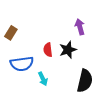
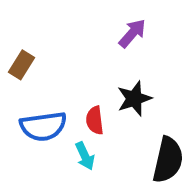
purple arrow: (80, 27) -> (132, 33), moved, turned 56
red semicircle: (48, 50) -> (95, 120), moved

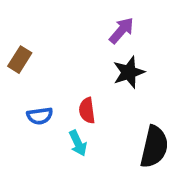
black star: (134, 99) -> (129, 72), moved
blue semicircle: (43, 126) -> (40, 116), size x0.6

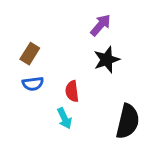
brown rectangle: (20, 60) -> (30, 54), moved
blue semicircle: (40, 116) -> (33, 84), moved

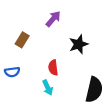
purple arrow: (101, 25) -> (53, 19), moved
blue semicircle: (33, 84) -> (12, 72), moved

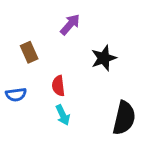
brown rectangle: (22, 40) -> (29, 52), turned -56
red semicircle: (53, 68) -> (58, 86), moved

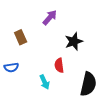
red semicircle: (58, 86) -> (59, 65), moved

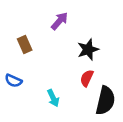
red semicircle: (59, 65) -> (87, 78), moved, turned 32
blue semicircle: (11, 67) -> (13, 81), turned 32

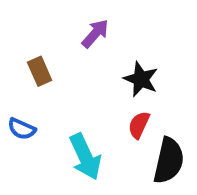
black star: (88, 50) -> (141, 79), turned -30
cyan arrow: (53, 98) -> (85, 157), size x1.6

